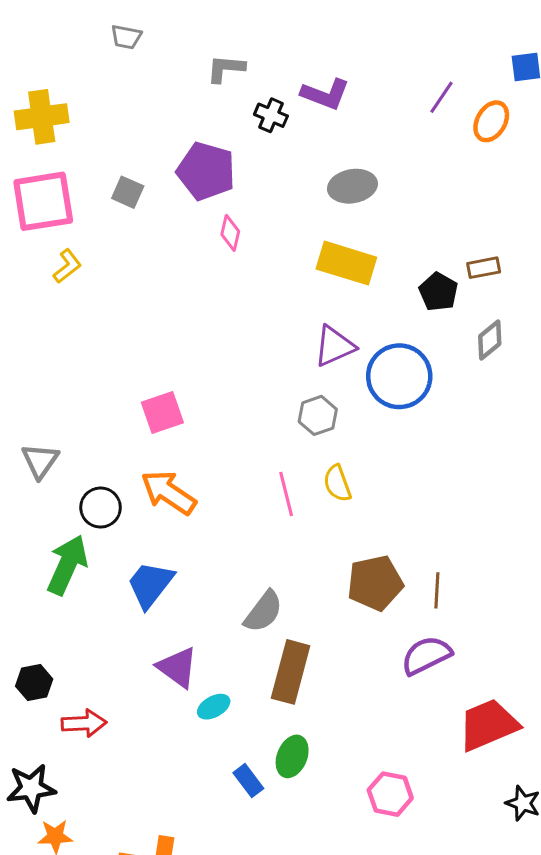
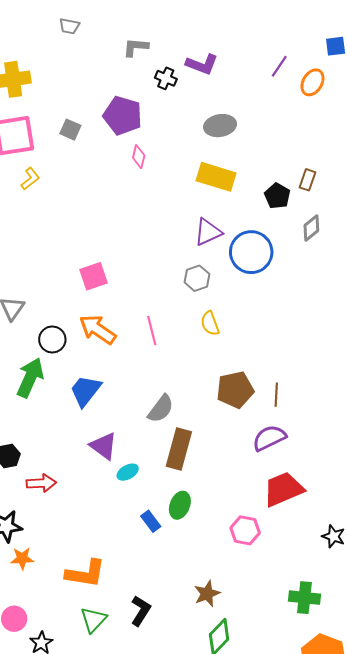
brown rectangle: (484, 268) -> (307, 180), turned -60
pink line: (286, 494) -> (152, 330), moved
red trapezoid: (488, 725) -> (283, 489), moved

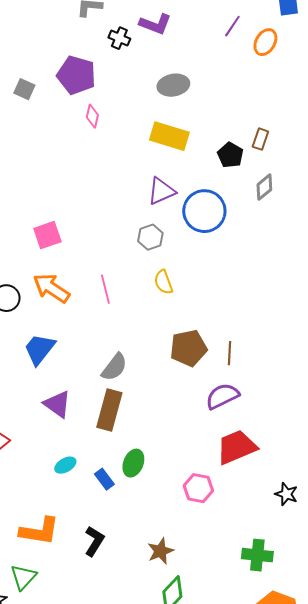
brown rectangle: (179, 449) -> (109, 410), moved
cyan ellipse: (128, 472) -> (65, 465), moved
black L-shape: (141, 611) -> (94, 541), moved
green triangle: (93, 620) -> (23, 577), moved

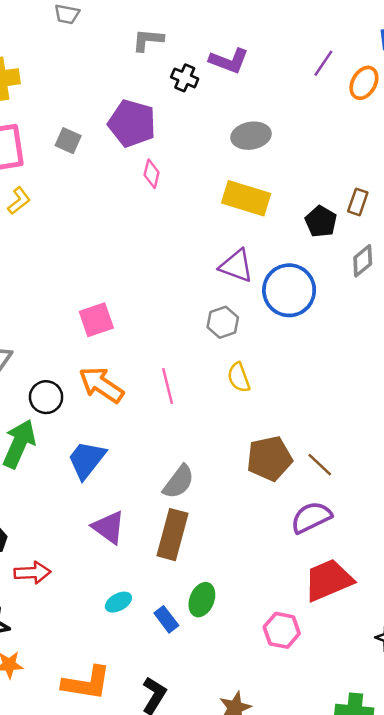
purple triangle: (161, 191) -> (236, 266), turned 44
brown line: (229, 353) -> (320, 465), turned -50

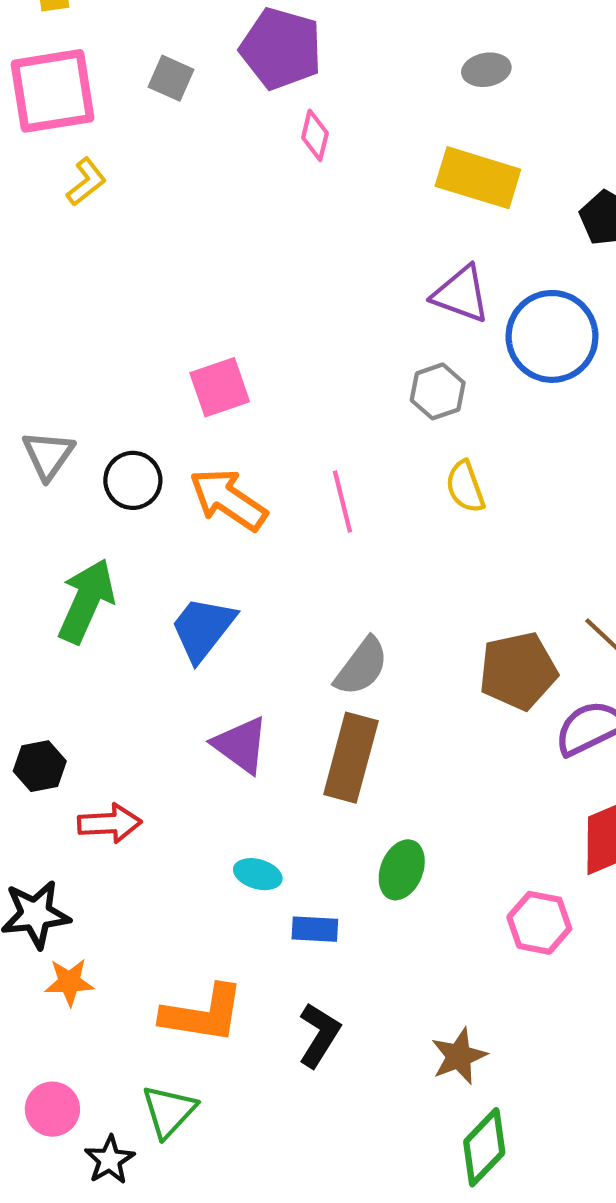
gray ellipse: (251, 136) -> (486, 70), size x0.7
black circle: (46, 397) -> (133, 480), moved
brown pentagon: (269, 458) -> (518, 671), moved
cyan ellipse: (118, 602) -> (258, 874), turned 45
blue rectangle: (166, 619) -> (315, 929), moved, turned -50

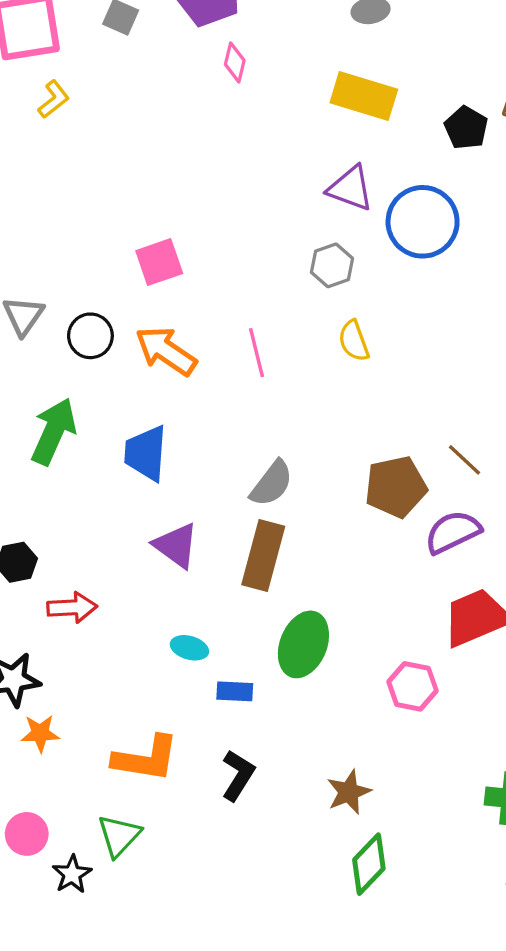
blue trapezoid: (203, 629) -> (146, 453), turned -34
green ellipse: (402, 870) -> (303, 644), size x1.4

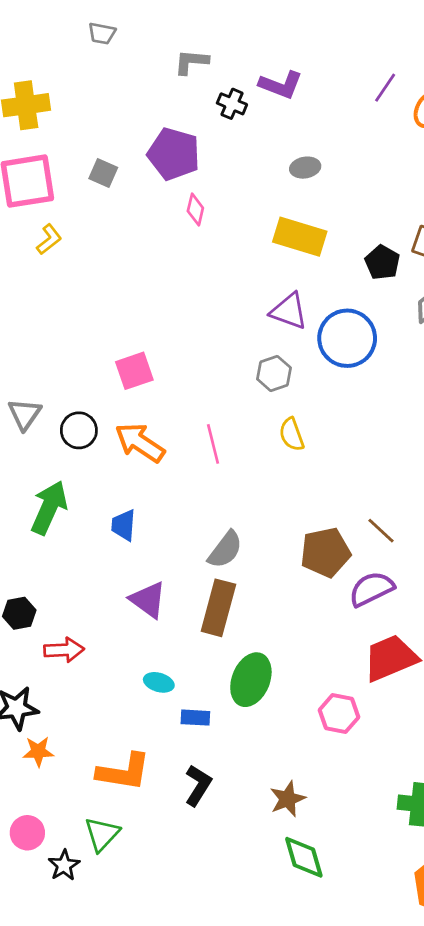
blue trapezoid: (146, 453) -> (124, 525), size x0.7
green diamond: (369, 864) -> (304, 857), turned -60

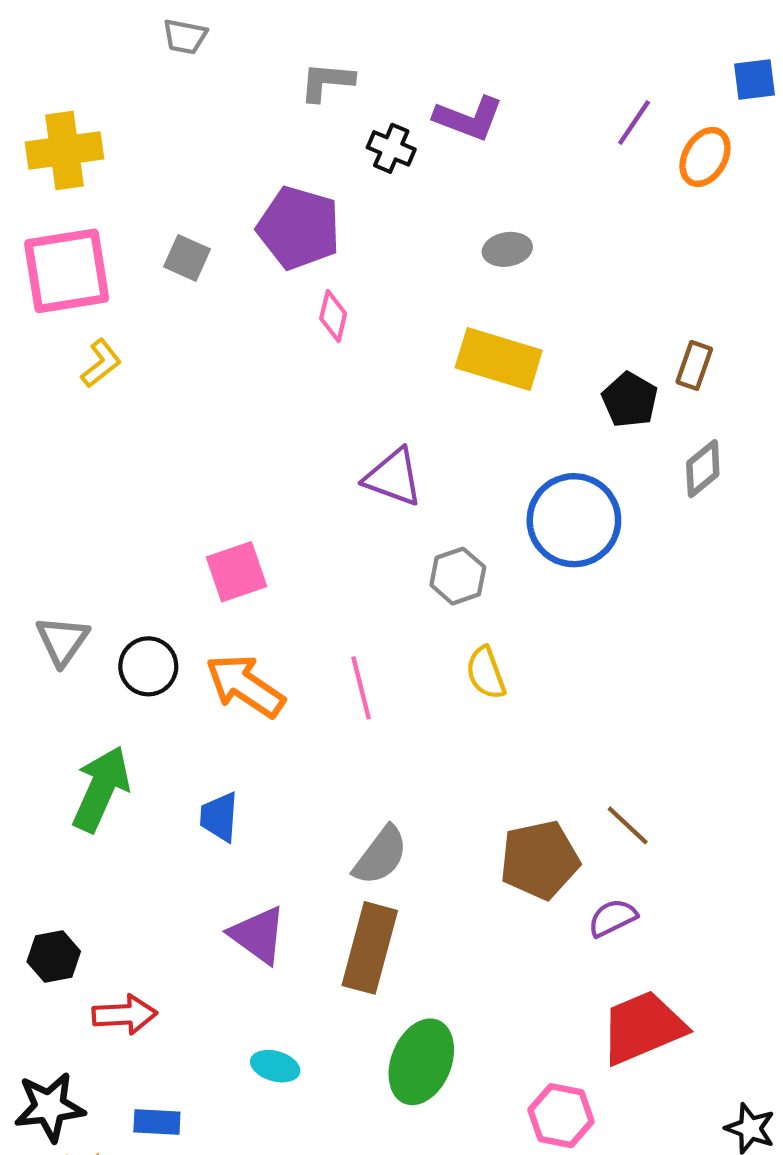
purple triangle: (289, 311) -> (393, 477), moved
purple semicircle: (372, 589) -> (613, 918), size x0.7
blue rectangle: (195, 718) -> (157, 1122), moved

